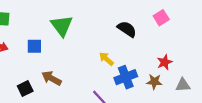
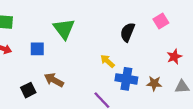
black semicircle: (127, 29) -> (127, 32), turned -102
red star: (165, 62) -> (174, 57), moved
blue cross: (126, 77) -> (126, 79), turned 30

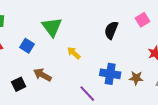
blue square: (37, 49) -> (27, 46), turned 32
yellow arrow: (107, 61) -> (74, 53), moved

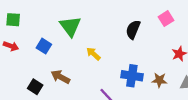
black square: (19, 84) -> (35, 87), turned -32

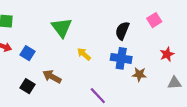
blue square: (44, 46) -> (27, 53), moved
blue cross: (132, 76) -> (121, 58), moved
brown star: (159, 80) -> (139, 74), moved

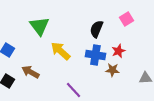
yellow arrow: (84, 54) -> (60, 51), size x1.5
red star: (167, 54) -> (118, 51), moved

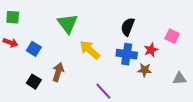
pink square: (126, 19) -> (172, 36), moved, turned -32
brown arrow: (30, 72) -> (58, 72), turned 78

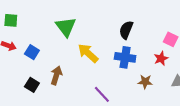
red star: (151, 50) -> (161, 58), moved
brown star: (145, 70) -> (145, 82), moved

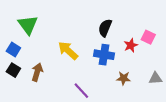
green triangle: (66, 27) -> (28, 25), moved
red star: (161, 58) -> (131, 45), moved
black square: (32, 85) -> (13, 70), moved

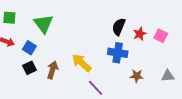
red star: (131, 45) -> (140, 34), moved
yellow arrow: (68, 51) -> (82, 63), moved
black square: (13, 70) -> (29, 68), turned 32

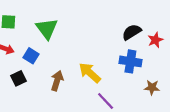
black semicircle: (119, 27) -> (132, 32), turned 36
black square: (29, 68) -> (19, 78), moved

